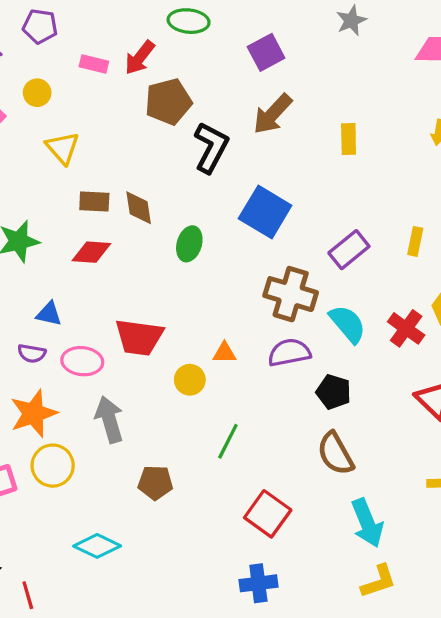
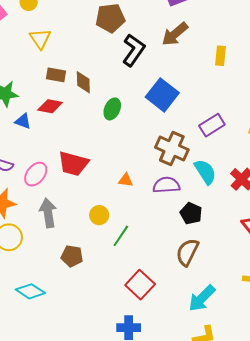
blue triangle: (49, 314) -> (23, 121), moved
pink ellipse: (82, 361) -> (36, 174), turned -65
yellow circle: (190, 380) -> (99, 215), moved
brown semicircle: (335, 453) -> (187, 252), turned 48
cyan arrow: (367, 523) -> (202, 298), turned 60

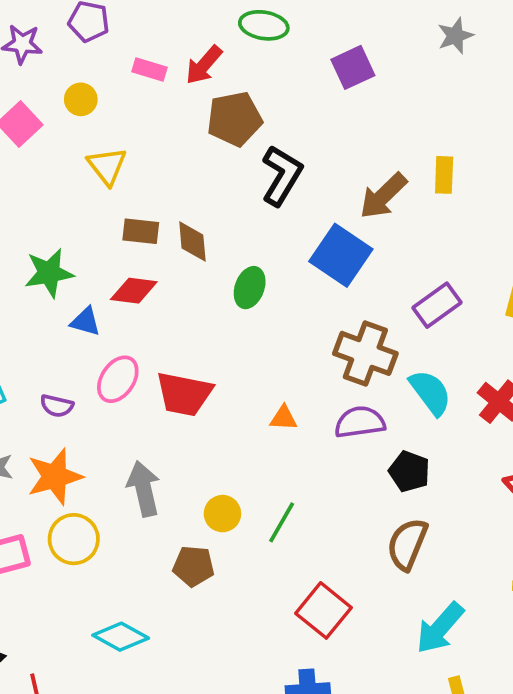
brown arrow: (175, 34) -> (383, 196), moved
pink ellipse: (36, 174) -> (118, 379), moved
yellow circle: (99, 215) -> (222, 514), moved

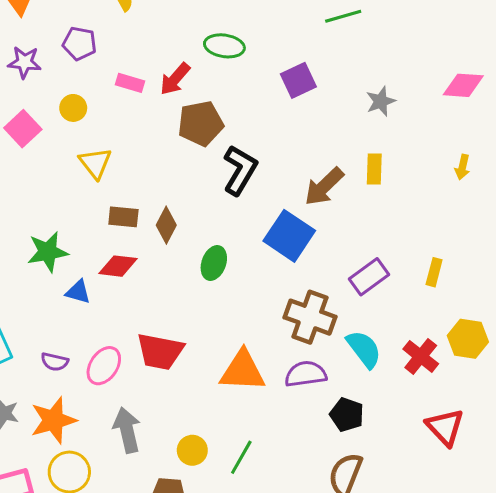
gray star: (455, 36) -> (381, 101), moved
brown diamond: (192, 242) -> (166, 225), turned 33
pink ellipse: (118, 379) -> (104, 366), moved
orange triangle: (284, 418) -> (242, 371), size x2.0

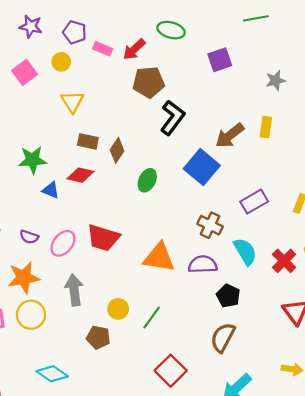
purple pentagon: (79, 43) -> (75, 32), moved
brown cross: (310, 317) -> (210, 225), size x0.7

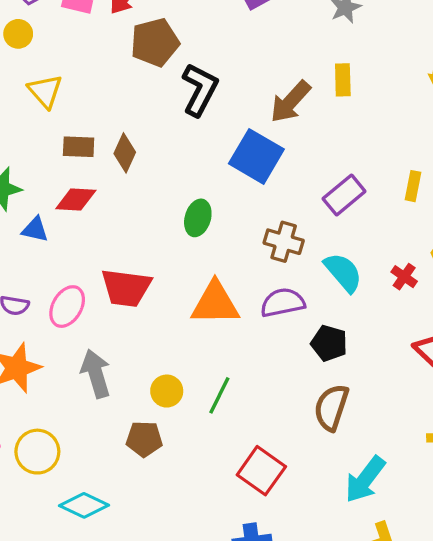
green ellipse: (147, 180) -> (198, 218), moved
red cross: (284, 261) -> (404, 277), size x0.7
yellow circle: (31, 315) -> (37, 452), moved

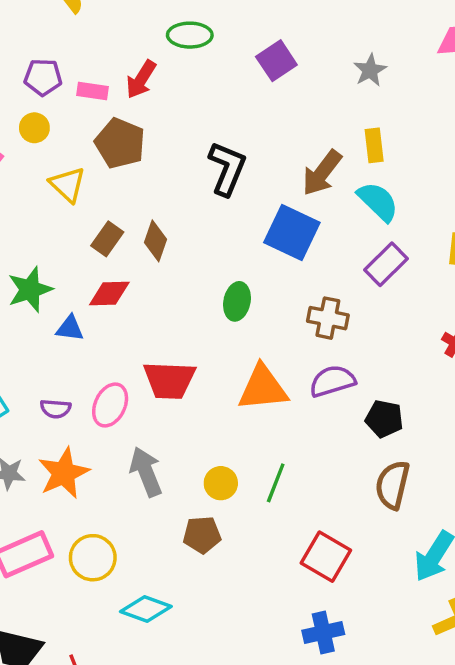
brown pentagon: (155, 42) -> (120, 143), moved, turned -30
brown rectangle: (79, 147) -> (107, 239), turned -52
cyan semicircle: (343, 272) -> (378, 202), moved

